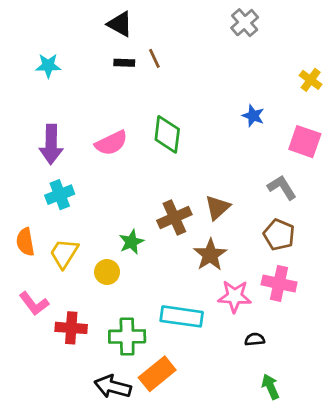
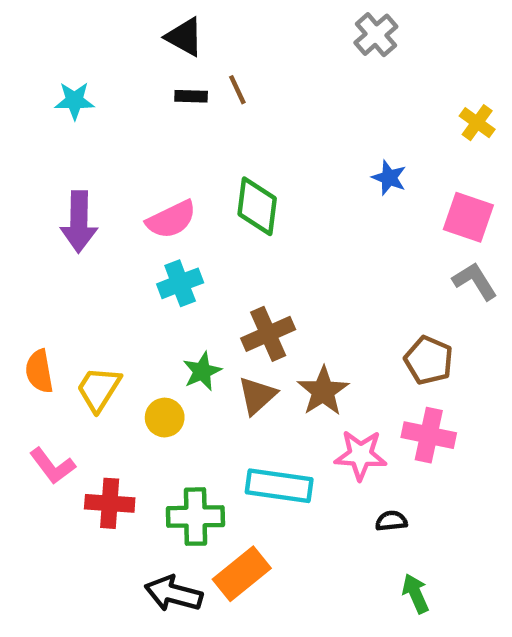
gray L-shape: (282, 187) -> (475, 281), moved
cyan cross: (60, 195) -> (180, 283), moved
brown triangle: (217, 208) -> (257, 396), moved

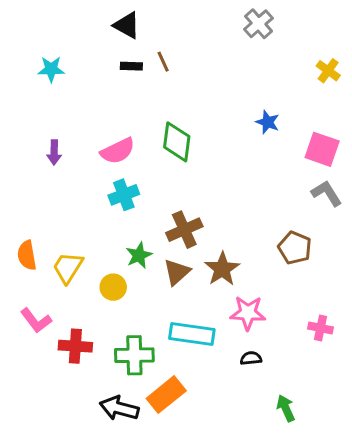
yellow cross: (477, 123) -> (328, 71), moved
purple arrow: (79, 222) -> (54, 152), size x0.6
pink cross: (429, 435) -> (321, 328), moved, size x0.7
black semicircle: (391, 521) -> (251, 358), moved

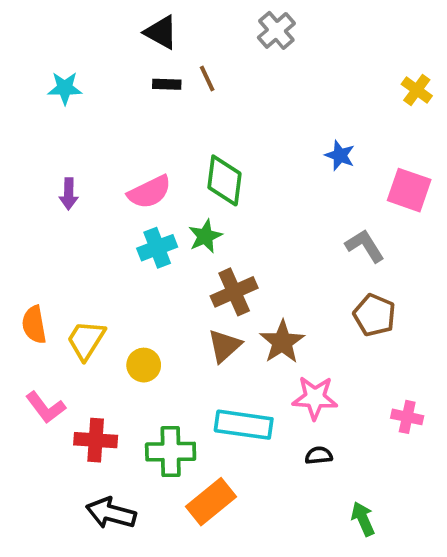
gray cross: (258, 24) -> (276, 30), moved
gray L-shape: (327, 193) -> (365, 246), moved
green star: (139, 255) -> (205, 236), moved
black arrow: (119, 408) -> (111, 513), moved

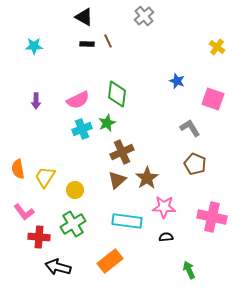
pink cross: (407, 417) -> (212, 217), size x1.8
red cross: (96, 440) -> (39, 237), moved
green cross: (171, 452) -> (73, 224), moved, turned -30

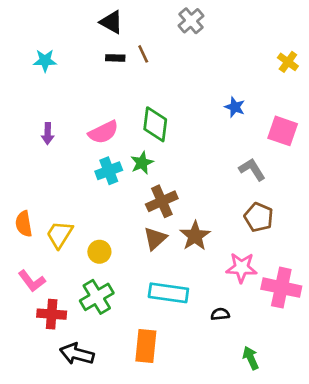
pink star: (164, 207) -> (241, 268), moved
orange rectangle: (110, 261) -> (146, 346), turned -45

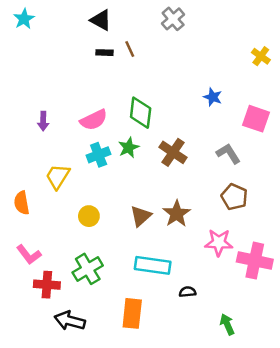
cyan star: (45, 61) -> (24, 19), moved, turned -30
brown cross: (162, 201) -> (173, 152), moved, turned -32
yellow trapezoid: (60, 234) -> (58, 176), moved
yellow circle: (99, 252) -> (89, 216), moved
black semicircle: (220, 314) -> (187, 292), moved

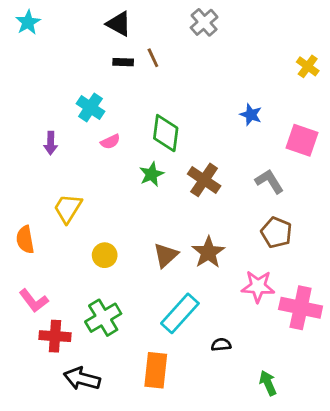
pink semicircle: (94, 120) -> (110, 142), size x0.6
cyan cross: (99, 155) -> (90, 108), moved, turned -35
cyan rectangle: (153, 265) -> (180, 313), turned -56

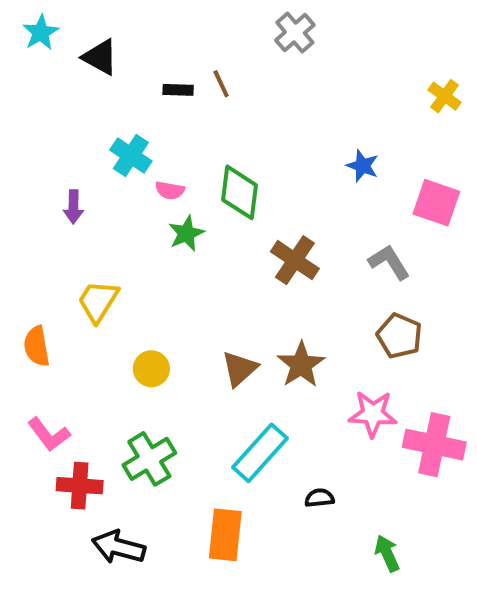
black triangle: (119, 24) -> (100, 57), moved
pink semicircle: (110, 142) -> (170, 190), moved, turned 36
green star: (152, 174) -> (186, 233), moved

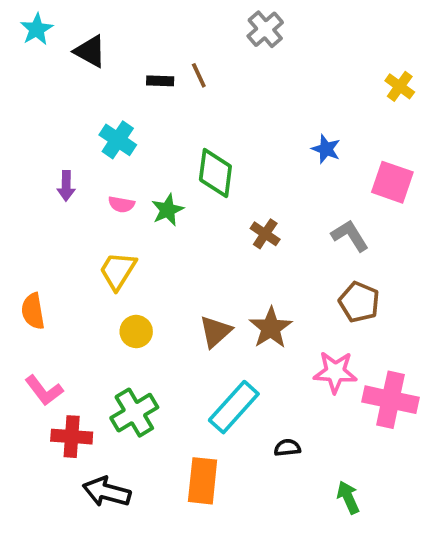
pink semicircle: (170, 190) -> (121, 204), moved
brown cross: (295, 260) -> (265, 234), size x0.7
yellow trapezoid: (98, 301) -> (118, 271), moved

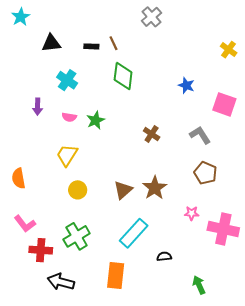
black triangle: (90, 51) -> (51, 43), moved, turned -36
green diamond: (215, 173) -> (123, 76), moved
pink star: (335, 372) -> (192, 213), size x0.6

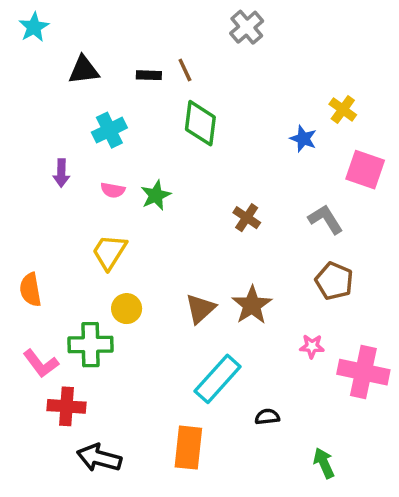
yellow cross: (229, 50) -> (343, 109), moved
cyan cross: (67, 80) -> (109, 130), turned 30
green cross: (77, 236) -> (91, 345), moved, turned 30

